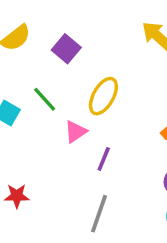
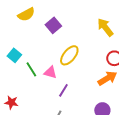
green line: (45, 99) -> (31, 69), moved
pink triangle: (76, 132) -> (50, 72), turned 40

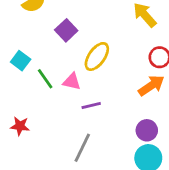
purple square: (53, 25) -> (66, 30), moved
purple line: (63, 90) -> (91, 106), turned 48

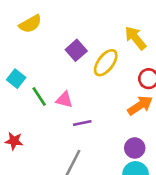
purple square: (66, 30) -> (76, 50), moved
yellow ellipse: (97, 56) -> (106, 63), moved

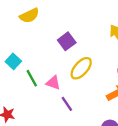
yellow ellipse: (106, 63) -> (81, 68), moved
purple line: (82, 123) -> (67, 104), turned 63

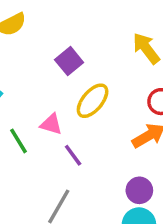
green line: (32, 78) -> (18, 141), moved

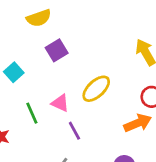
purple square: (69, 61) -> (57, 50), moved

